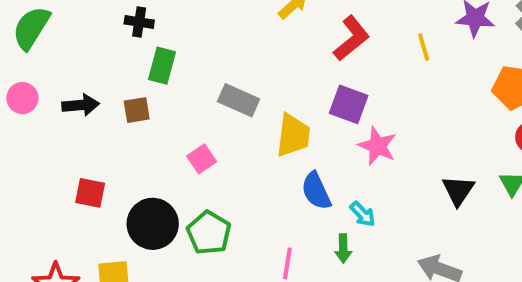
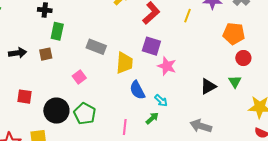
yellow line: (424, 47) -> (187, 16), turned 40
black triangle: (458, 190) -> (208, 86), turned 30
green arrow: (343, 248) -> (152, 118), turned -128

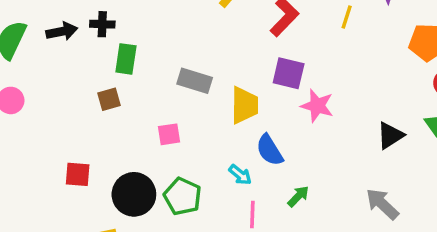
black arrow: (18, 53) -> (62, 31), moved
pink square: (79, 77) -> (169, 134), turned 32
cyan arrow: (161, 101) -> (240, 175), moved
gray arrow: (201, 126) -> (382, 204), turned 30

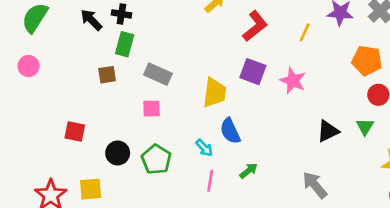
black cross: (102, 24) -> (121, 14), moved
black arrow: (62, 31) -> (91, 20), moved, turned -130
gray rectangle: (195, 81) -> (158, 74), moved
pink star: (317, 106) -> (293, 81), moved
black circle: (134, 194) -> (118, 153), size x0.7

